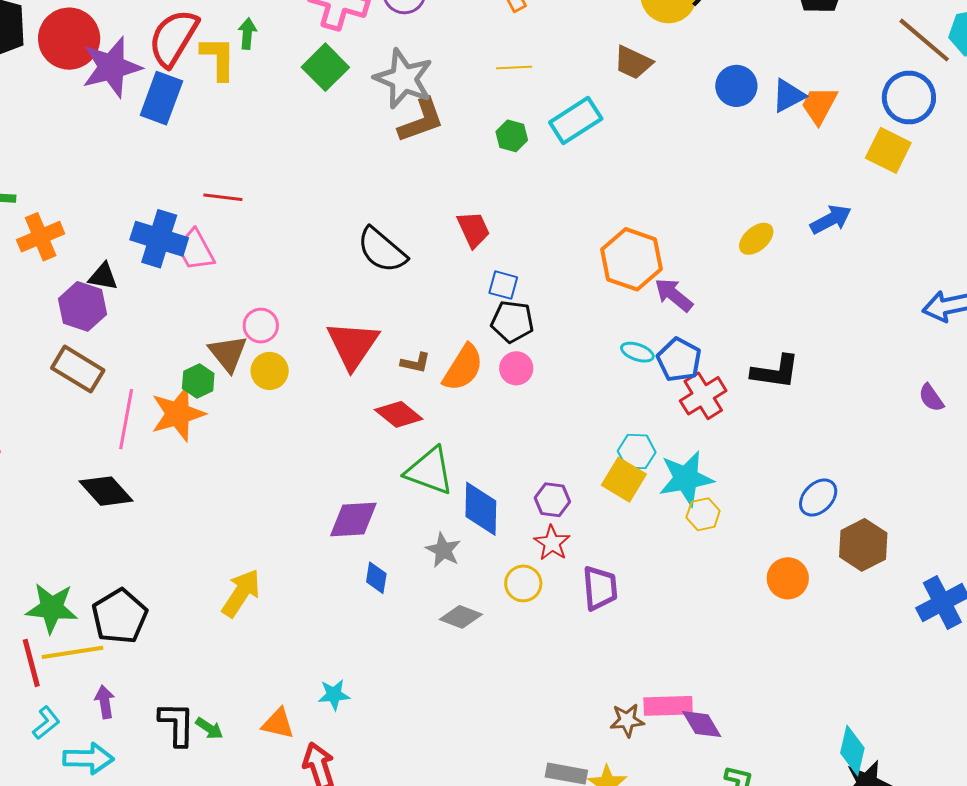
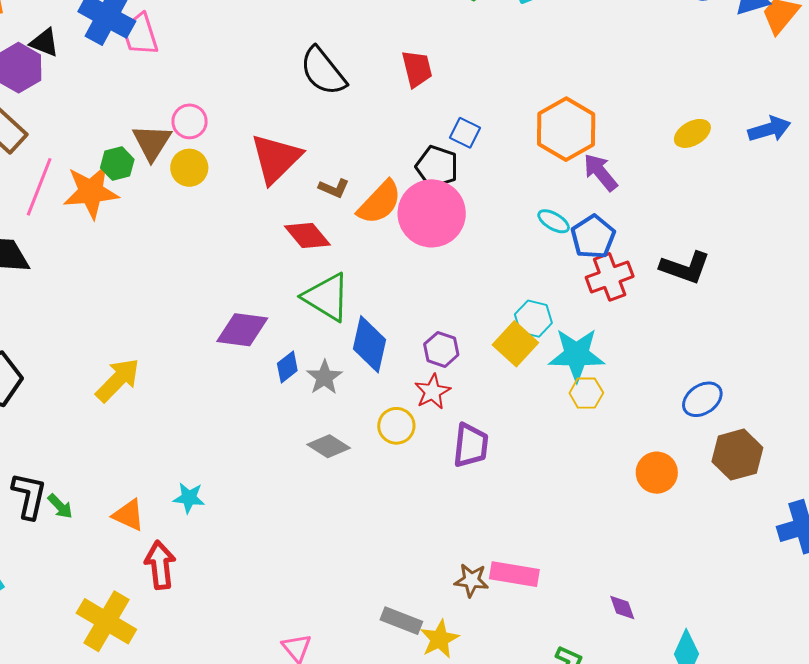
blue square: (503, 285) -> (465, 133), moved
pink circle: (516, 368) -> (432, 213), size x2.0
blue diamond: (376, 578) -> (287, 367), moved, turned 32
purple diamond: (702, 724) -> (622, 608), moved, size x0.7

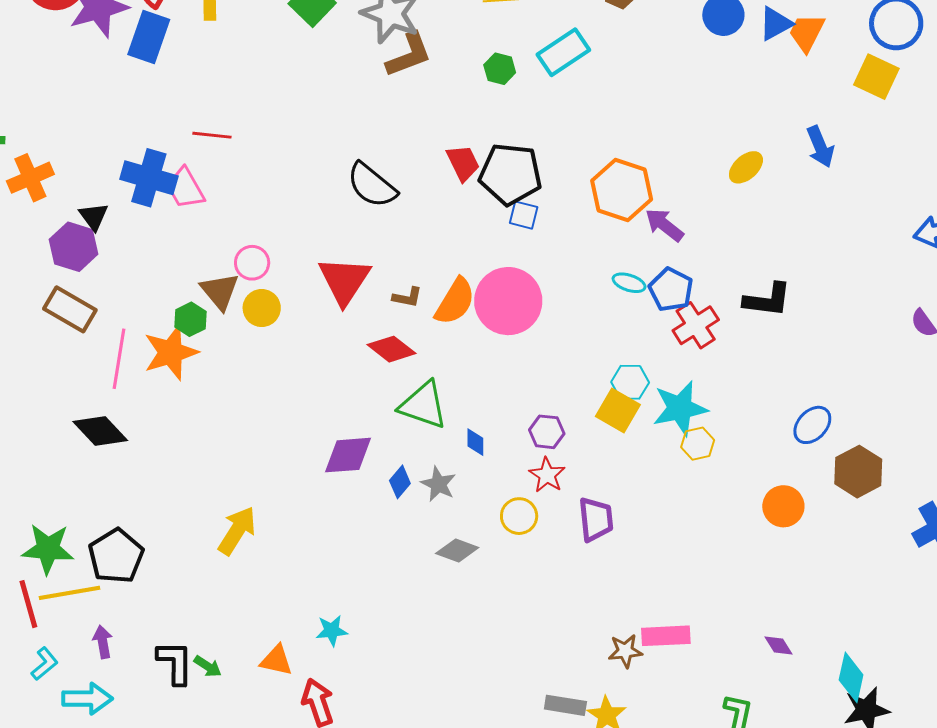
black triangle: (45, 43) -> (94, 217), turned 44
blue arrow: (769, 129) -> (820, 147), turned 96
black pentagon: (437, 167) -> (510, 174), moved, size x1.5
blue diamond: (369, 344) -> (475, 442), size x0.5

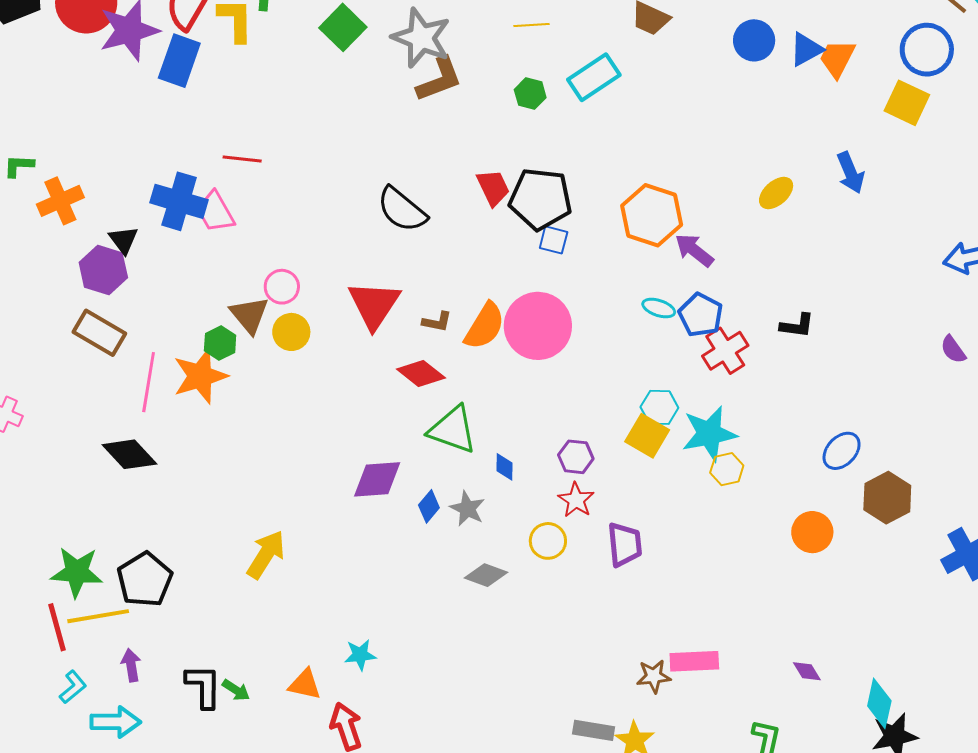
black L-shape: (767, 300) -> (797, 326), size x0.7

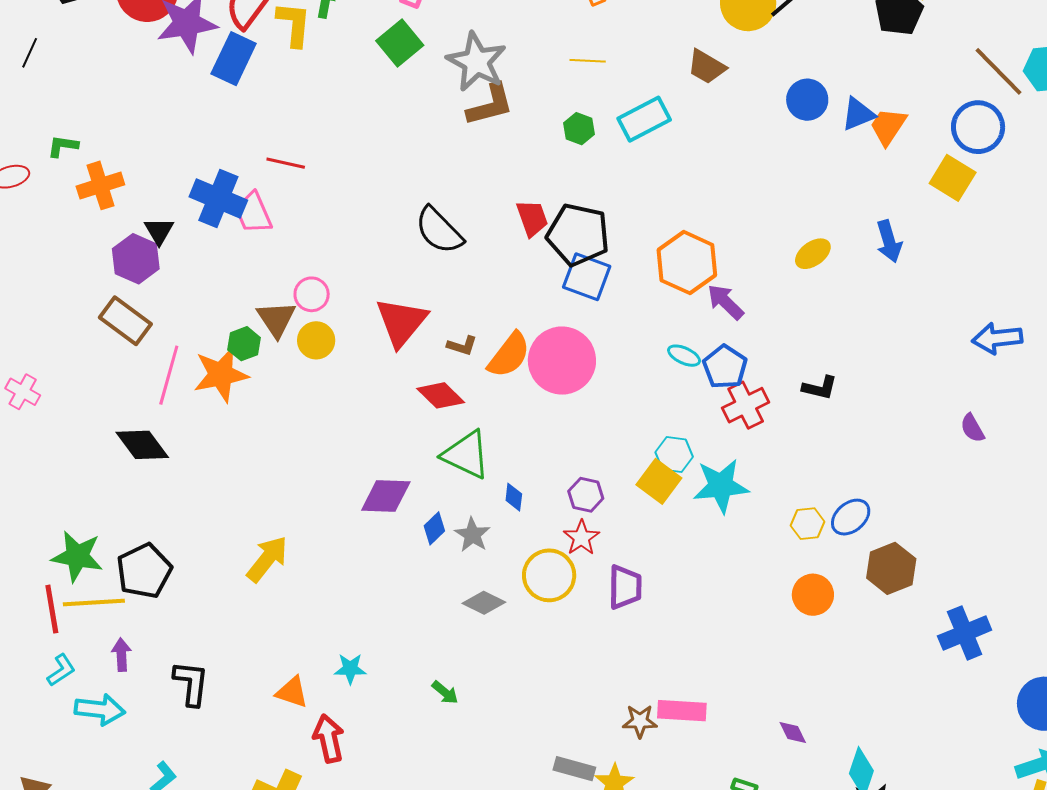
blue square: (554, 240) -> (587, 277), size x1.6
yellow hexagon: (727, 469) -> (808, 524), moved
yellow circle: (548, 541) -> (549, 575), size x1.4
green arrow: (236, 690) -> (445, 692), moved

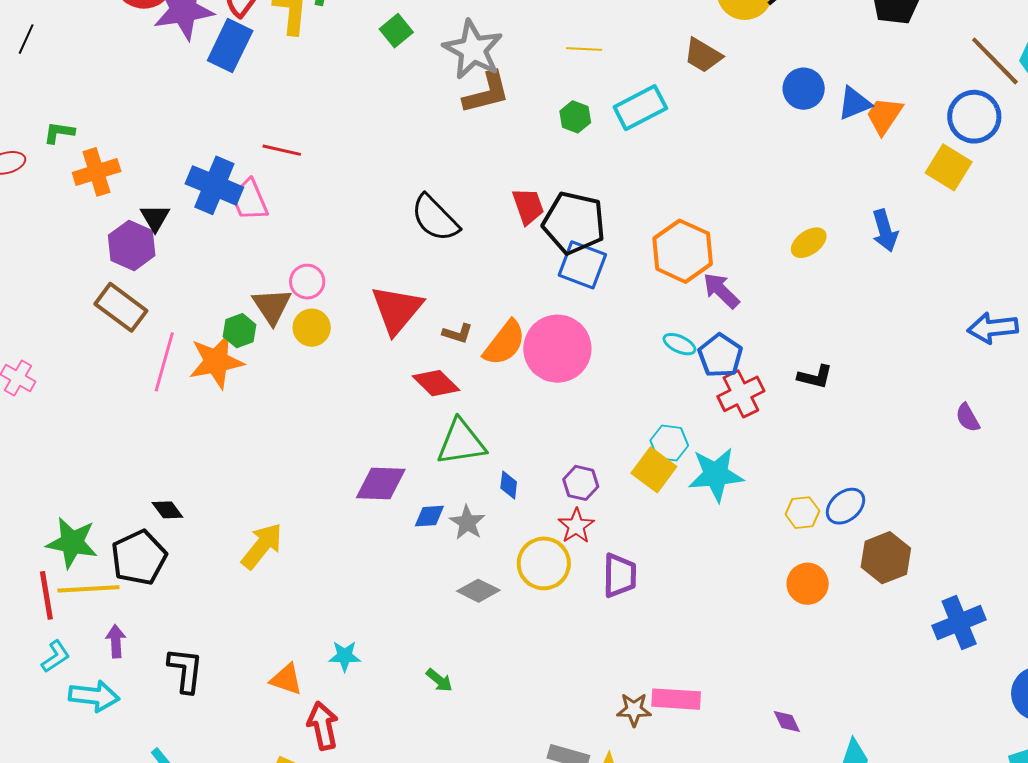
green square: (400, 43) -> (396, 31), size x0.7
black diamond: (142, 445) -> (167, 510), moved, size x0.6
green triangle: (466, 455) -> (461, 442), turned -34
blue diamond: (434, 528) -> (429, 516), turned 40

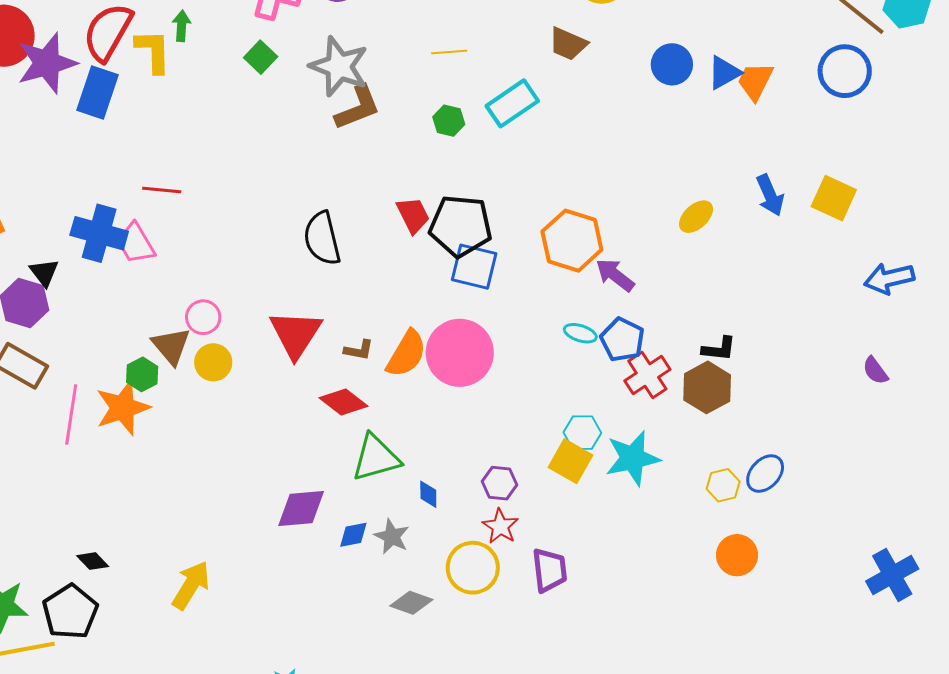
yellow square: (949, 167) -> (834, 198), moved
black semicircle: (435, 218) -> (322, 238), turned 38
brown hexagon: (886, 558) -> (707, 387), moved

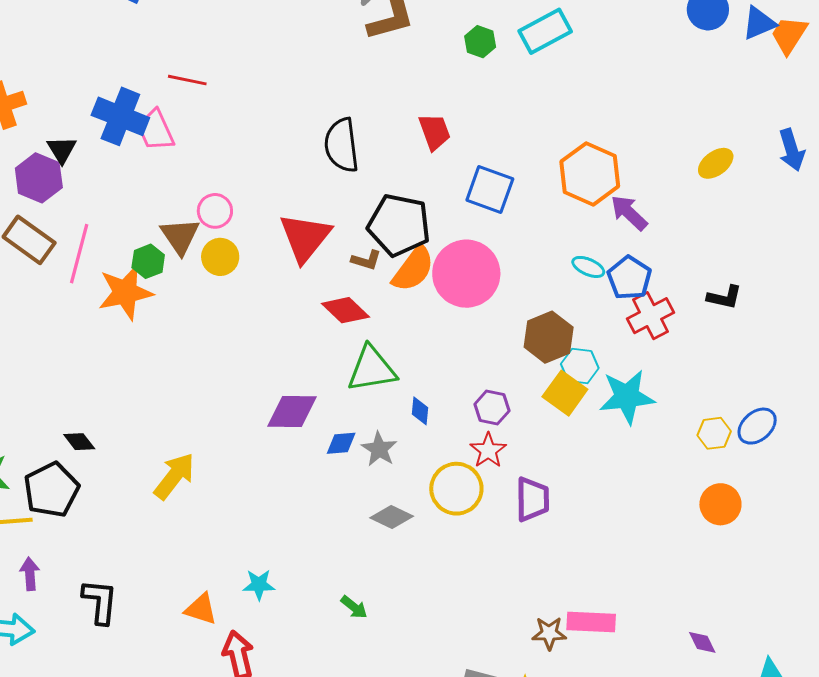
black pentagon: (461, 226) -> (399, 225), moved
brown hexagon: (707, 387) -> (549, 337), moved
pink line: (71, 415) -> (79, 254), moved

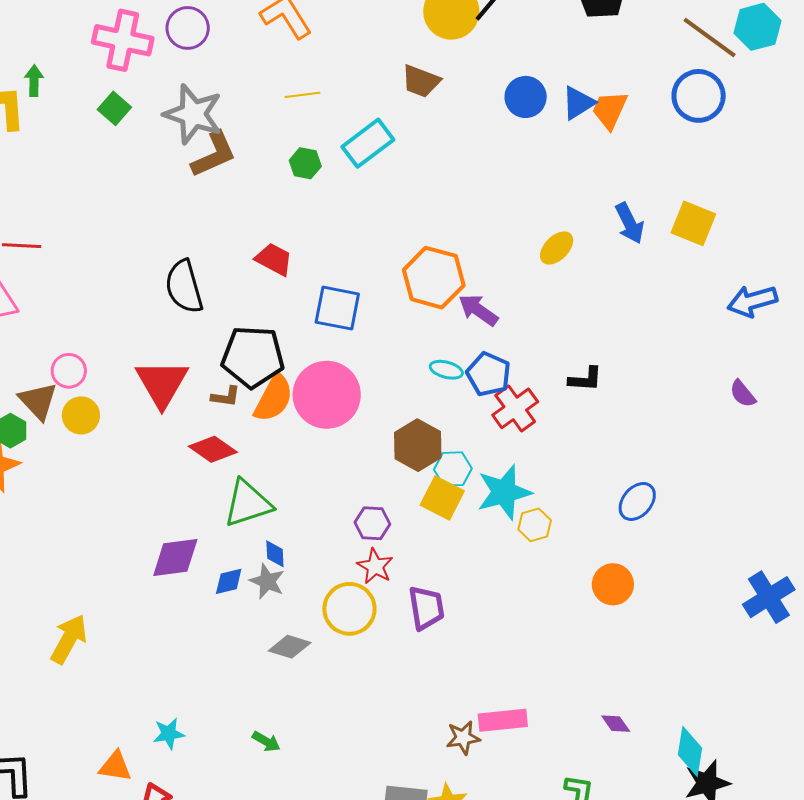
red trapezoid: (435, 132) -> (274, 259), turned -33
blue diamond: (420, 411) -> (275, 554), moved
yellow hexagon: (714, 433) -> (535, 525), moved

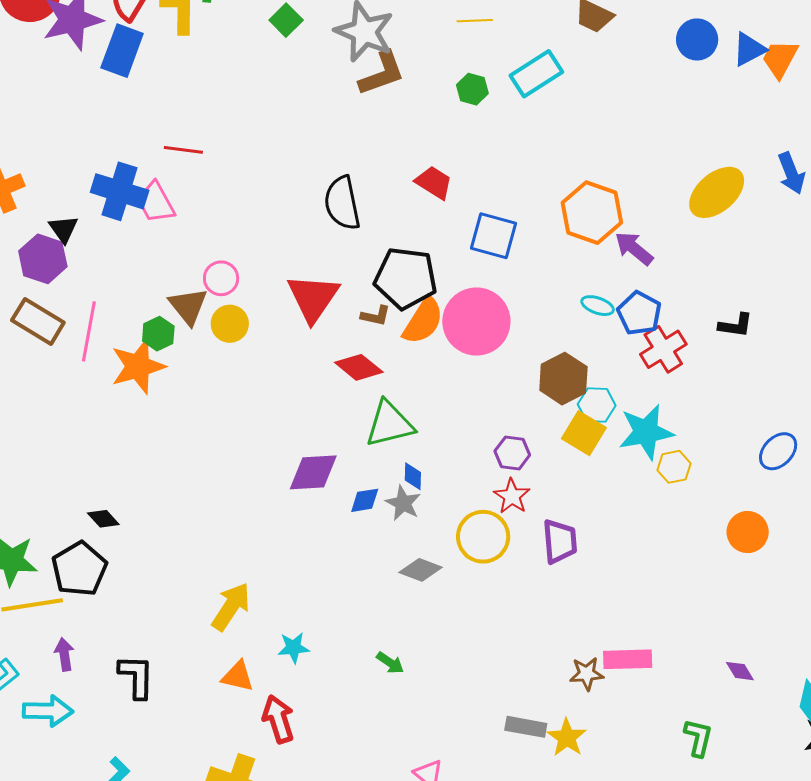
yellow ellipse: (557, 248) -> (717, 192), size x1.6
yellow arrow: (69, 639) -> (231, 607), moved

